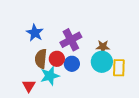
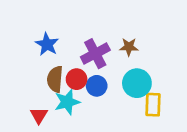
brown star: (103, 47) -> (129, 47), moved
yellow rectangle: (119, 68) -> (153, 105), moved

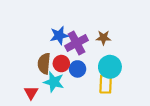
blue star: (47, 44) -> (59, 35), moved, turned 30
cyan star: (67, 102) -> (54, 82), turned 30
yellow rectangle: (153, 105) -> (106, 84), moved

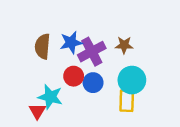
brown semicircle: (44, 64) -> (43, 46), moved
cyan star: (54, 82) -> (50, 97), moved

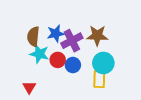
brown star: (124, 45) -> (97, 36), size x1.5
cyan star: (50, 97) -> (39, 54), moved

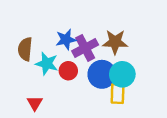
brown semicircle: (33, 37) -> (25, 49), moved
blue circle: (73, 65) -> (102, 74), moved, size x1.5

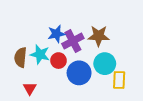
brown semicircle: (25, 49) -> (20, 57), moved
blue circle: (102, 74) -> (79, 73), moved
yellow rectangle: (118, 94) -> (119, 80), moved

